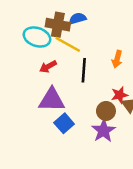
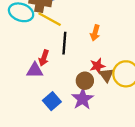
red arrow: (48, 67) -> (44, 58), moved, turned -42
purple triangle: (52, 100) -> (35, 70), size x0.7
blue square: (64, 123) -> (52, 101), moved

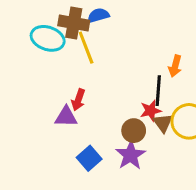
yellow line: (50, 19) -> (86, 48), turned 40
orange arrow: (95, 33) -> (175, 66), moved
black line: (64, 43) -> (158, 91), moved

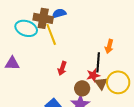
red arrow: (78, 100) -> (62, 68), moved
purple triangle: (66, 117) -> (12, 63), moved

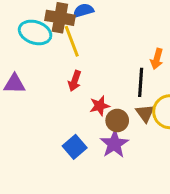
red arrow: (62, 68) -> (75, 81), moved
red star: (93, 75) -> (100, 106), moved

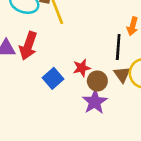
red arrow: (75, 81) -> (28, 46), moved, size x1.5
blue square: (75, 147) -> (53, 78), moved

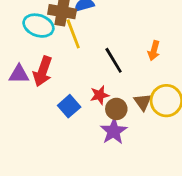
black line: (118, 47) -> (114, 60), moved, turned -35

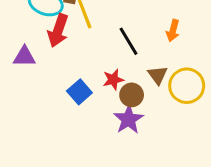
red arrow: (43, 71) -> (58, 31), moved
brown triangle: (143, 102) -> (158, 75), moved

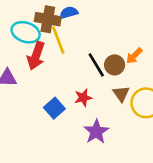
orange arrow: (173, 31) -> (134, 56), turned 30
brown circle: (132, 95) -> (115, 65), moved

